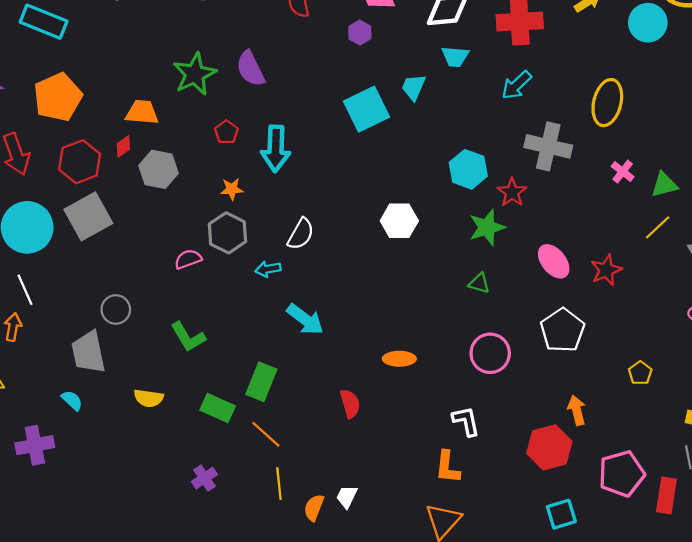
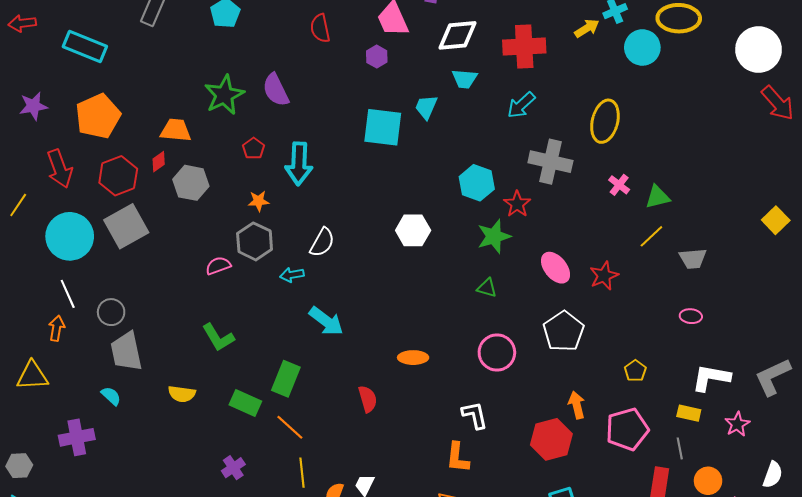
cyan square: (366, 109) -> (383, 127), turned 33
gray circle: (116, 309) -> (111, 312), moved
pink pentagon: (622, 474) -> (627, 429), moved

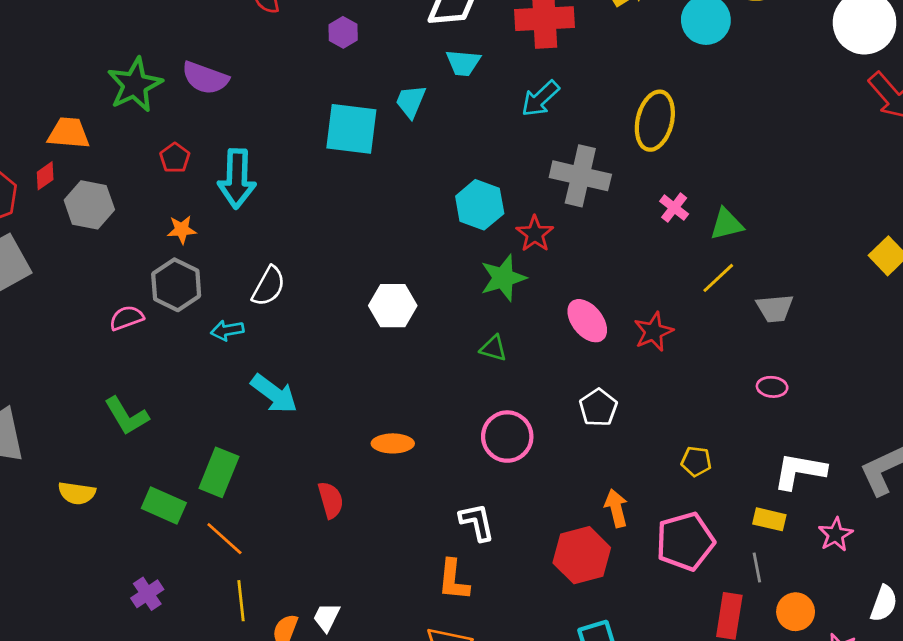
purple semicircle: (276, 90) -> (205, 78), turned -44
white hexagon: (413, 230) -> (393, 306), moved
white pentagon: (564, 331) -> (598, 408), size x0.7
yellow pentagon: (635, 371) -> (696, 461), turned -30

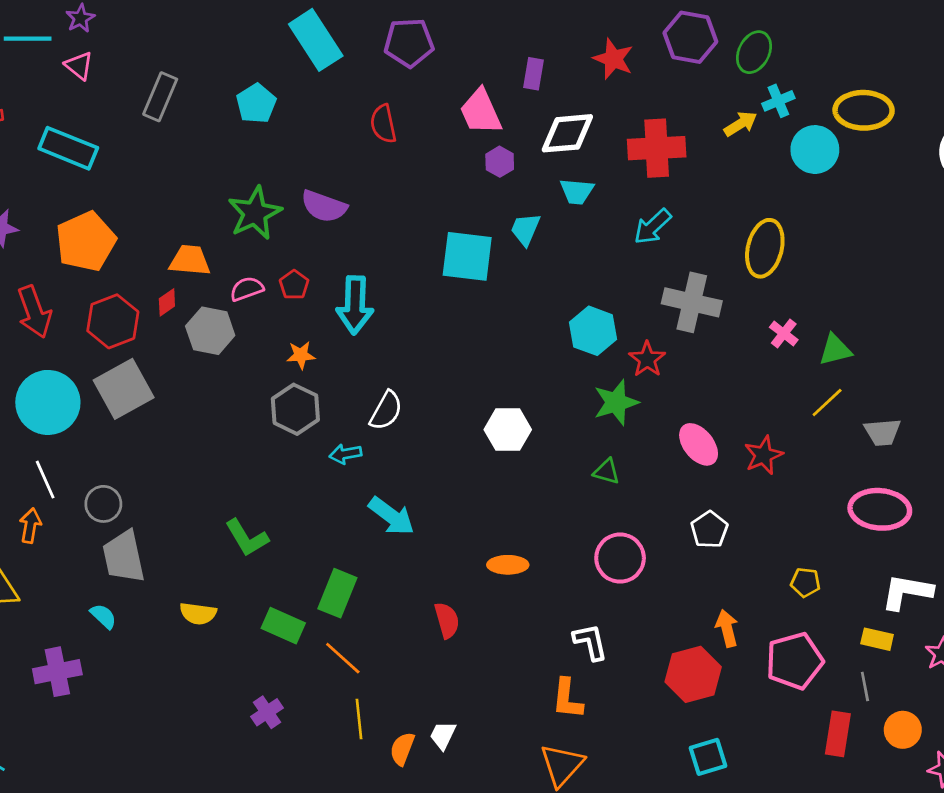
purple hexagon: (343, 32) -> (500, 162), moved
pink semicircle: (127, 318) -> (247, 289), moved
pink ellipse: (772, 387) -> (880, 509), size x2.0

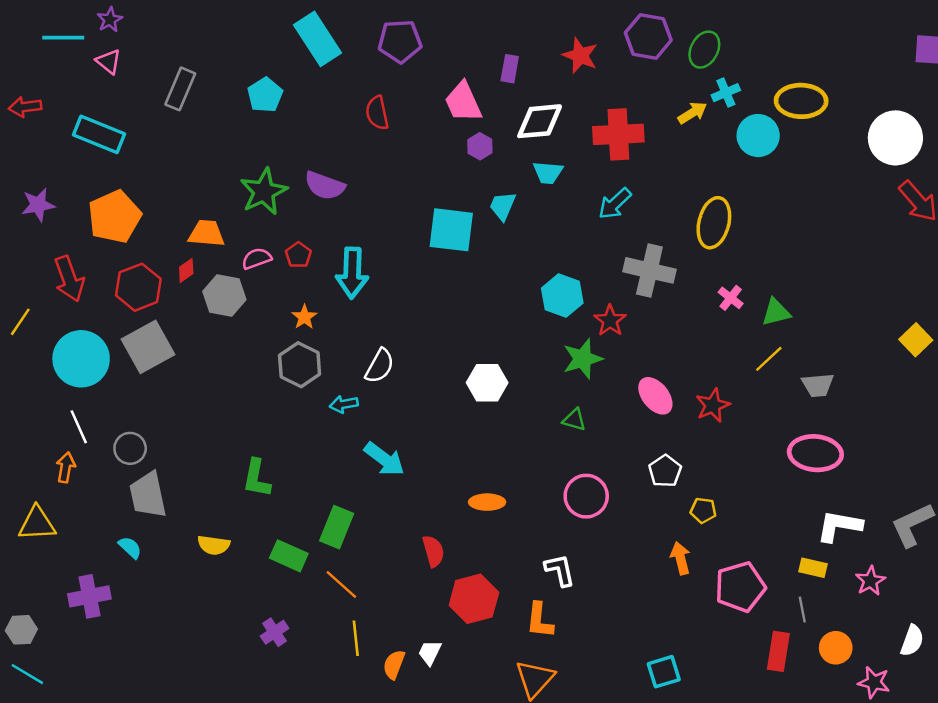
orange star: (301, 355) -> (304, 317), turned -30
green L-shape: (247, 538) -> (257, 478), turned 42
yellow pentagon: (805, 582) -> (703, 510), moved
red hexagon: (693, 674) -> (474, 599), moved

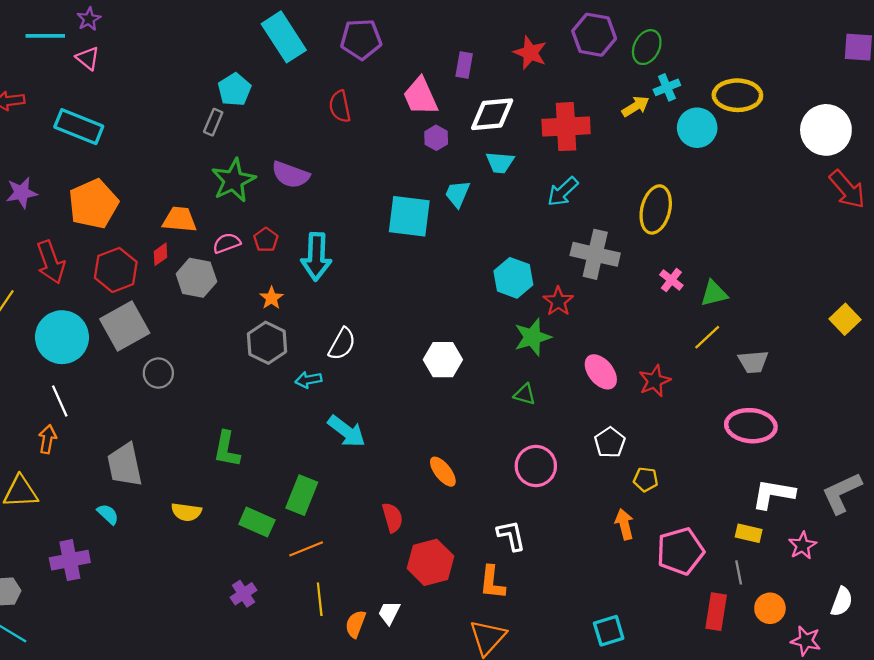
gray rectangle: (180, 89) -> (213, 122), moved, size x0.7
gray circle: (130, 448) -> (158, 373), moved
orange ellipse: (487, 502) -> (443, 472), turned 52
orange line: (341, 584) -> (306, 549), turned -64

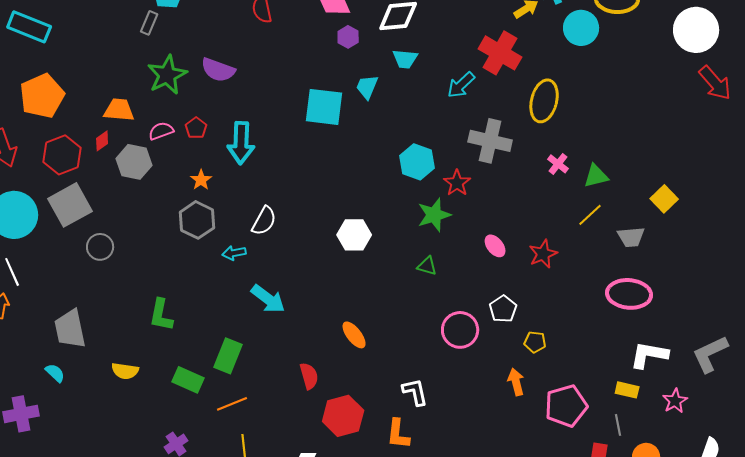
red cross: (566, 127) -> (500, 53), moved, turned 33
yellow square: (845, 319) -> (664, 199), moved
pink ellipse: (601, 372) -> (495, 246), size x0.7
pink circle: (536, 466) -> (460, 330), moved

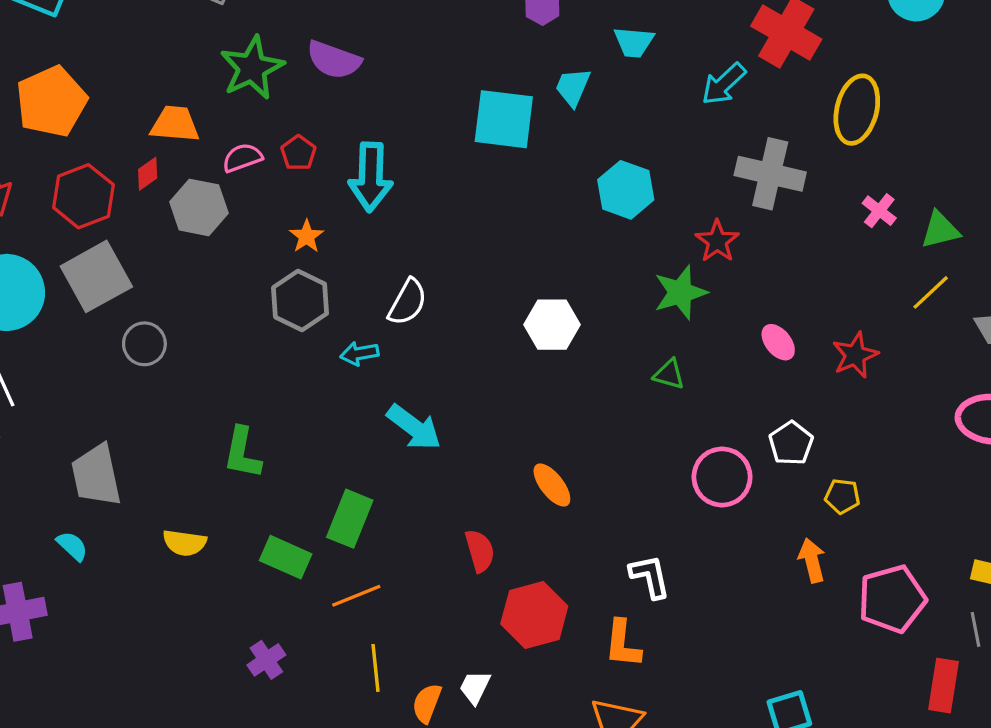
cyan hexagon: (417, 162) -> (626, 190), moved

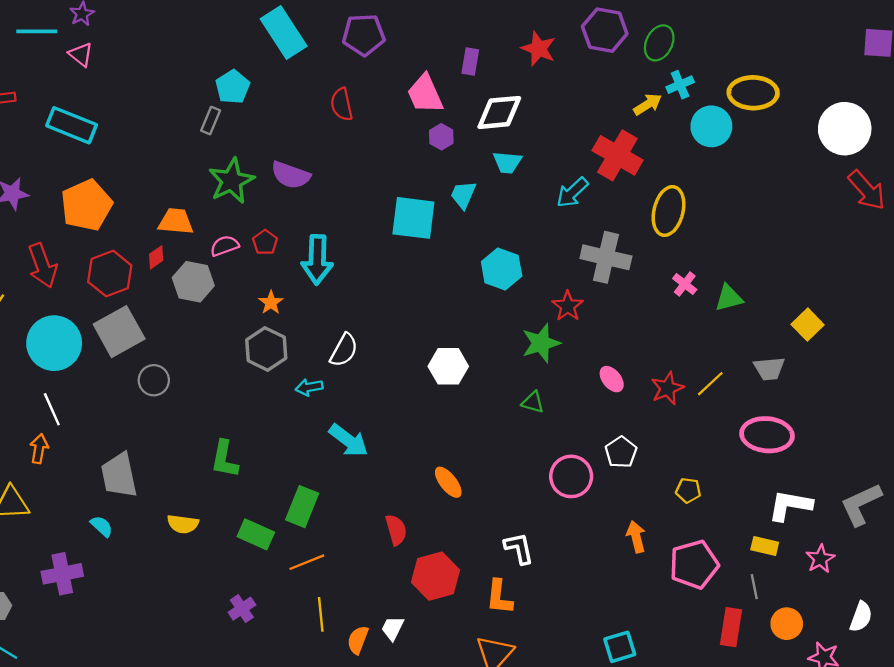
yellow line: (931, 292) -> (710, 384), moved
yellow pentagon: (842, 496) -> (688, 490), moved

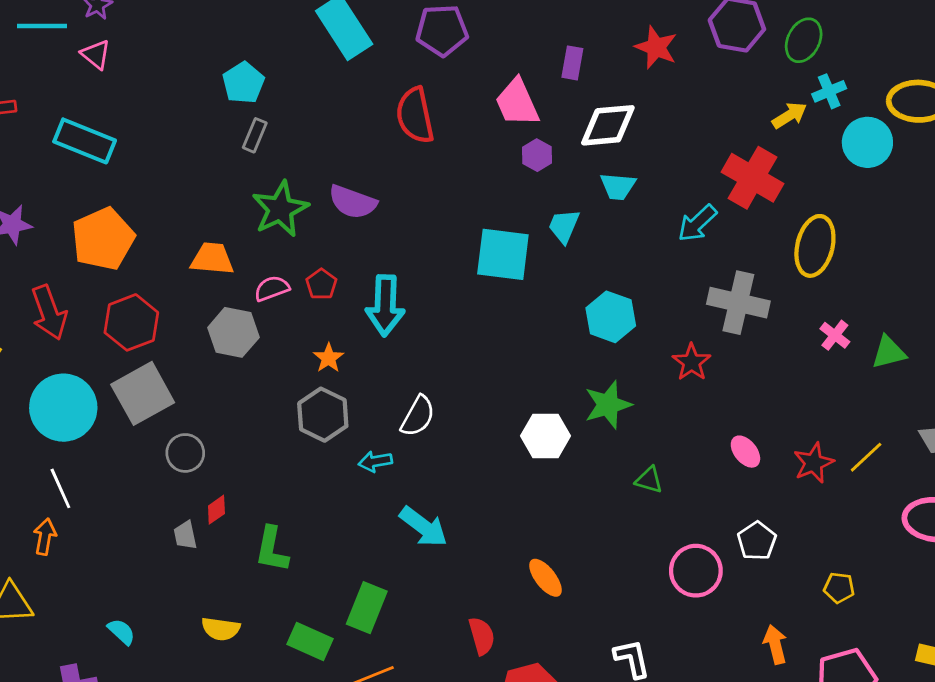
cyan pentagon: (233, 87) -> (243, 83), moved
red semicircle: (342, 104) -> (415, 115), size x1.4
red diamond: (156, 257) -> (216, 510), moved
green star: (541, 343) -> (608, 405), moved
gray trapezoid: (119, 475) -> (185, 535), moved, size x0.5

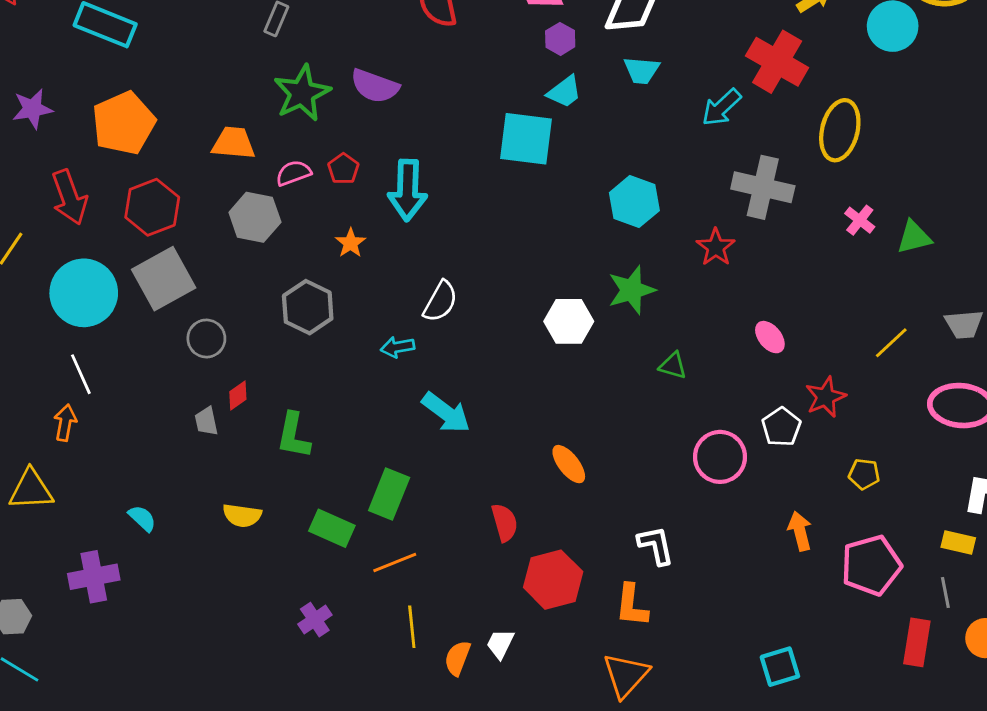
cyan trapezoid: (564, 226) -> (564, 92), moved, turned -150
gray hexagon: (323, 415) -> (308, 307), moved
red star: (814, 463) -> (826, 397), moved

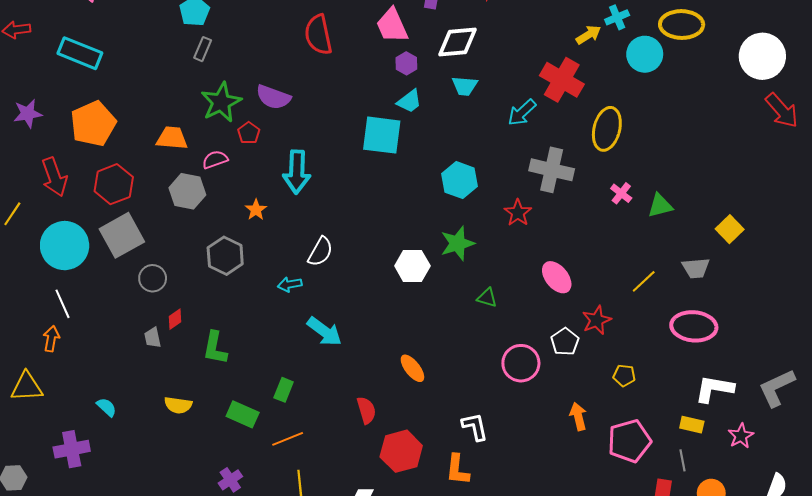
red pentagon: (343, 169) -> (249, 133), moved
pink ellipse: (770, 337) -> (557, 277), size x1.4
green rectangle: (389, 494) -> (284, 390), size x0.7

